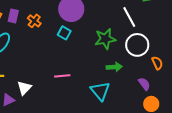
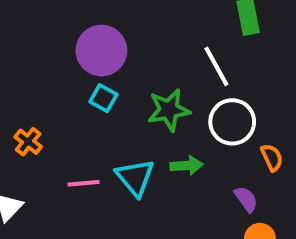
orange cross: (34, 21) -> (28, 142), moved
cyan square: (64, 33) -> (103, 98), moved
cyan triangle: (100, 91) -> (135, 177), moved

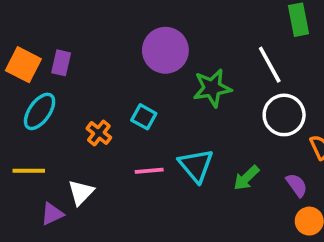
cyan square: (103, 98) -> (144, 117), moved
green star: (169, 110) -> (212, 88), moved
green arrow: (187, 165) -> (246, 178), moved, turned 140

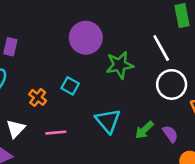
pink line: (149, 171) -> (56, 133), moved
purple semicircle: (297, 185) -> (170, 134), moved
white triangle: (81, 192) -> (16, 129), moved

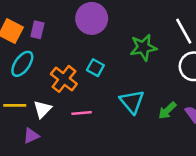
purple circle: (86, 38) -> (92, 18), moved
orange cross: (38, 97) -> (64, 79), size x1.5

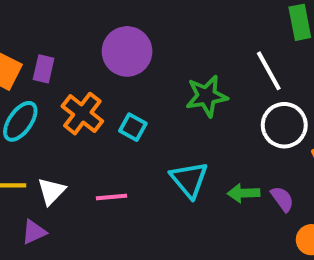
orange cross: (64, 79) -> (82, 114), moved
green arrow: (167, 110) -> (243, 193), turned 42

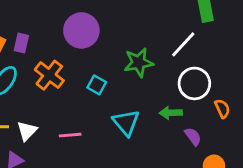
white line: (269, 71) -> (183, 44), turned 72
cyan square: (133, 127) -> (97, 85), moved
green arrow: (243, 193) -> (171, 113), moved

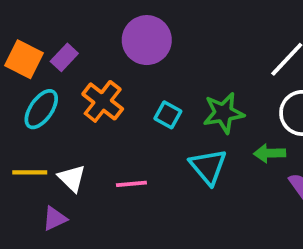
purple rectangle: (21, 43) -> (64, 57), turned 30
green star: (139, 63) -> (223, 113), moved
white triangle: (27, 131) -> (72, 178), turned -30

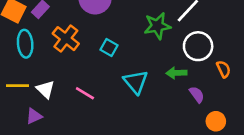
cyan ellipse: (41, 109) -> (25, 44), turned -40
green star: (223, 113) -> (157, 26), moved
pink line: (131, 184) -> (85, 93), turned 36

